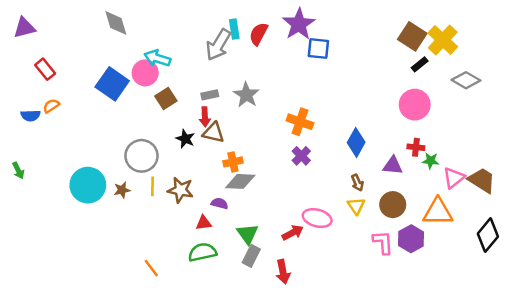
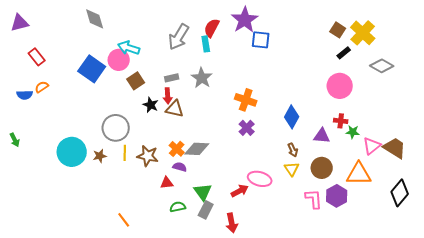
cyan rectangle: (234, 29) -> (206, 44), moved
brown square: (412, 36) -> (338, 30), size x0.7
black star: (185, 139) -> (151, 105), moved
orange cross: (233, 162) -> (177, 149), moved, turned -35
green semicircle: (202, 252) -> (178, 207), moved, size x0.7

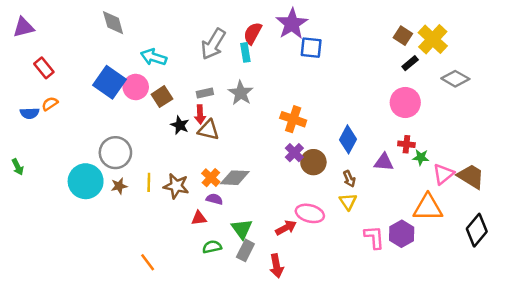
pink circle: (119, 60) -> (136, 87), moved
gray circle: (116, 128) -> (115, 153), moved
brown circle: (322, 168) -> (313, 162), moved

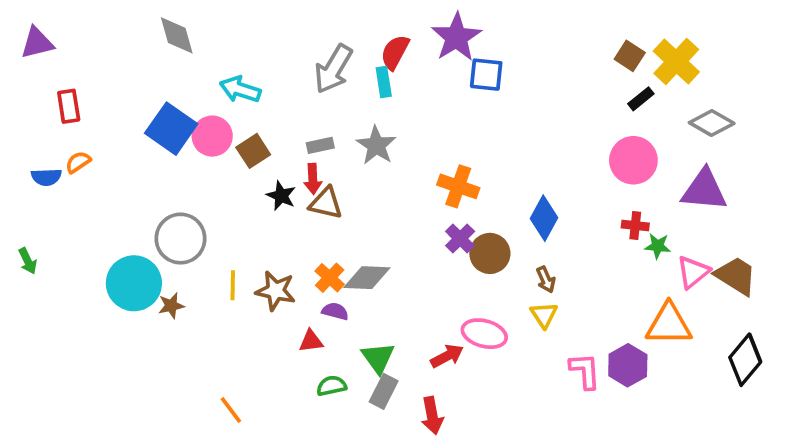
red rectangle: (44, 68) -> (69, 106), turned 30
purple triangle: (384, 162) -> (704, 190), moved, size x1.5
brown star: (119, 186) -> (171, 306), moved

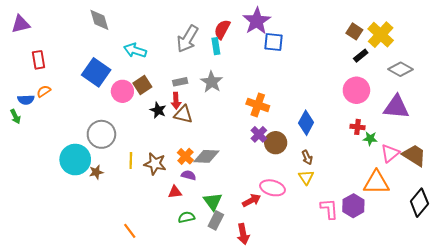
pink circle: (212, 136) -> (122, 91), moved
green arrow: (28, 261) -> (15, 116), moved

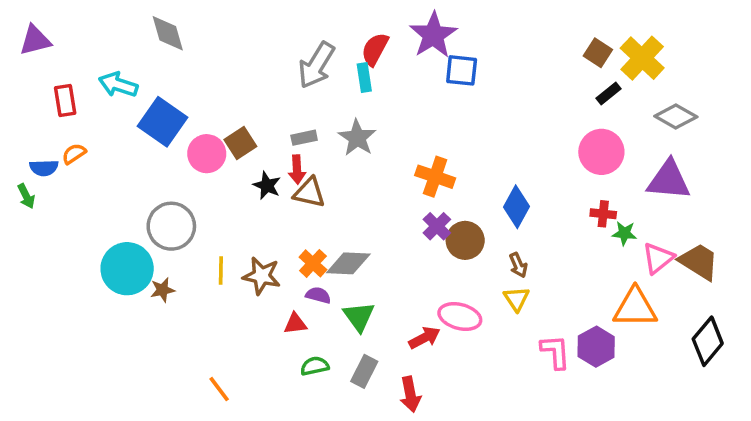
cyan arrow: (135, 50) -> (118, 85), moved
green triangle: (213, 201) -> (359, 316), moved

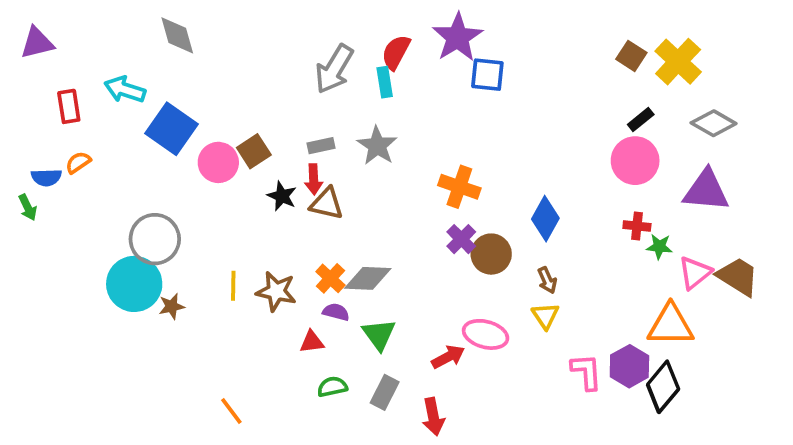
black rectangle: (609, 93) -> (641, 119), moved
gray circle: (171, 226) -> (155, 239), moved
black diamond: (708, 341) -> (663, 387), moved

